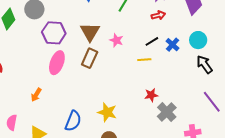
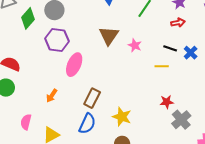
purple hexagon: (54, 33) -> (57, 40), moved
black line: (152, 41) -> (170, 48), turned 48
brown rectangle: (90, 58) -> (92, 98), moved

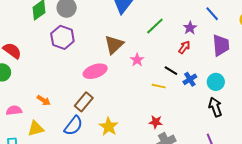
red arrow: (178, 23) -> (184, 47), turned -56
pink ellipse: (74, 65) -> (95, 71), moved, turned 35
orange arrow: (52, 96) -> (44, 100), moved, turned -104
pink semicircle: (26, 122) -> (14, 110), turned 56

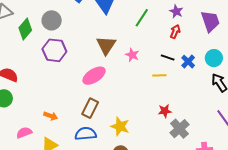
blue semicircle: (73, 126) -> (86, 134), turned -120

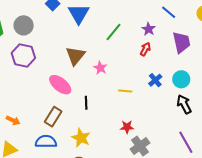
black line: (168, 57) -> (86, 103), moved, turned 64
pink ellipse: (94, 76) -> (60, 85), turned 65

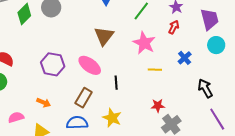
purple hexagon: (23, 55) -> (53, 64), moved
pink star: (100, 68) -> (144, 43), moved, size x1.6
cyan circle: (181, 79) -> (216, 45), moved
black arrow: (184, 104) -> (205, 88), moved

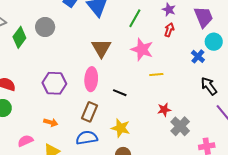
blue cross: (185, 58) -> (198, 56), moved
pink ellipse: (90, 65) -> (91, 79), turned 65
black line: (116, 83) -> (120, 93), turned -56

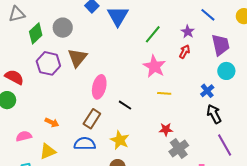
brown triangle: (101, 48) -> (77, 58), moved
blue cross: (198, 56) -> (207, 91), moved
purple hexagon: (54, 83) -> (48, 63), moved

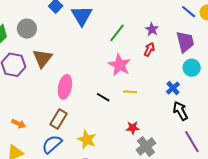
blue line: (208, 15) -> (189, 12), moved
black line: (125, 105) -> (103, 97), moved
blue semicircle: (85, 144) -> (52, 144), turned -40

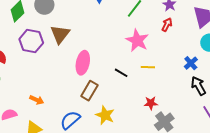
brown rectangle: (58, 119) -> (89, 91), moved

